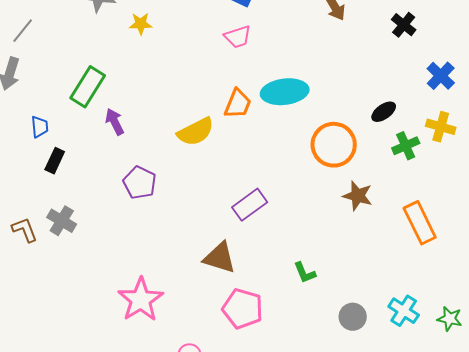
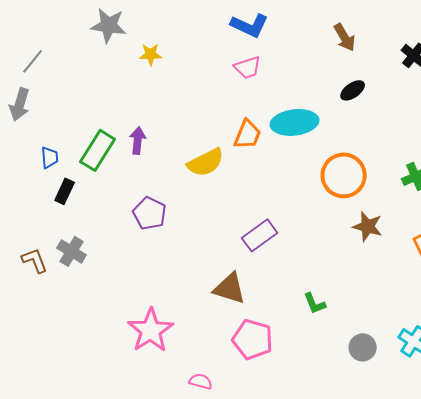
green rectangle: (88, 87) -> (98, 150), moved
black ellipse: (384, 112) -> (353, 90), moved
purple arrow: (115, 122) -> (138, 140), moved, turned 32

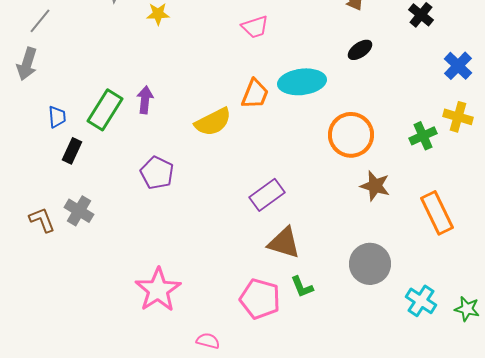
brown triangle: (230, 288) -> (284, 243), moved
green L-shape: (315, 303) -> (302, 287), moved
gray circle: (363, 347) -> (370, 264), moved, size x1.5

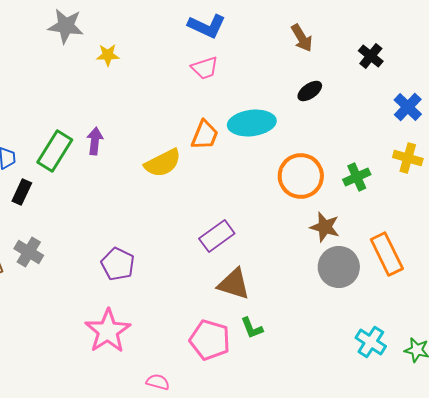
green cross: (423, 136) -> (357, 177), moved
purple pentagon: (157, 173) -> (118, 264), moved
gray circle: (370, 264) -> (339, 267), moved

